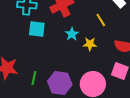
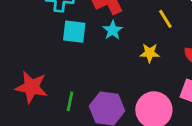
cyan star: (72, 34) -> (113, 30), moved

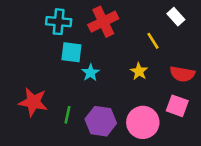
cyan star: (113, 30) -> (91, 73), moved
yellow star: (150, 53) -> (139, 71), turned 30

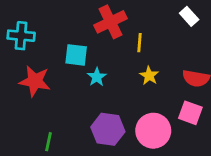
cyan cross: (59, 22) -> (21, 36), moved
yellow line: (153, 41) -> (139, 43), moved, turned 36
red star: (33, 102) -> (35, 81), moved
green line: (68, 115) -> (49, 142), moved

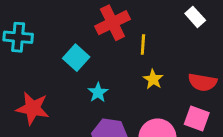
cyan square: (76, 55) -> (76, 58), turned 35
cyan star: (97, 77) -> (98, 92), moved
red star: (35, 81) -> (33, 108), moved

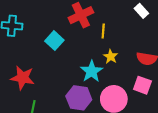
cyan star: (98, 92) -> (92, 71), moved, size x1.5

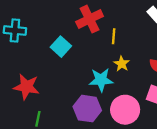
cyan star: (92, 71) -> (101, 80), turned 30

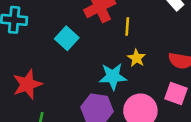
red star: (26, 87) -> (27, 84), turned -30

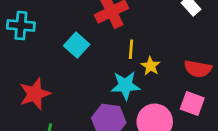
yellow line: (127, 26) -> (131, 49), moved

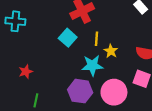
cyan square: (77, 45) -> (68, 38), moved
red star: (35, 94) -> (26, 72), size x0.6

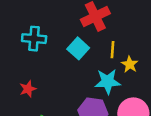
cyan cross: (15, 21) -> (34, 39), moved

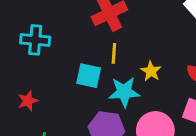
cyan square: (78, 48) -> (89, 76), moved, turned -30
yellow line: (113, 50) -> (114, 53), moved

